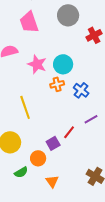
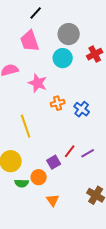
cyan circle: (63, 64) -> (63, 58), moved
purple line: (91, 119) -> (88, 153), moved
green semicircle: (21, 172) -> (22, 183), moved, turned 32

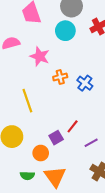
purple line: (88, 153) -> (91, 143), moved
green semicircle: (22, 183) -> (27, 176), moved
orange triangle: (53, 200) -> (55, 177), size x1.6

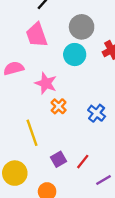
orange cross: (60, 77) -> (59, 106), moved, turned -32
purple square: (56, 138) -> (59, 159), moved

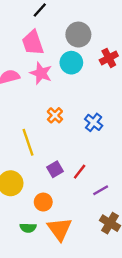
pink star: (46, 83) -> (41, 73), moved

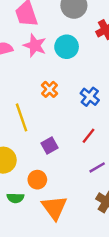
cyan circle: (71, 63) -> (67, 47), moved
red line: (80, 172) -> (89, 136), moved
green semicircle: (28, 228) -> (15, 198), moved

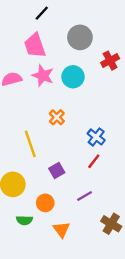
blue cross: (90, 97) -> (96, 137), moved
purple line: (97, 167) -> (85, 196), moved
orange triangle: (54, 208) -> (61, 230), size x0.7

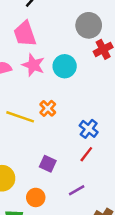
gray circle: (80, 37) -> (89, 25), moved
yellow line: (30, 144) -> (20, 117), moved, turned -52
purple square: (57, 171) -> (48, 164), turned -35

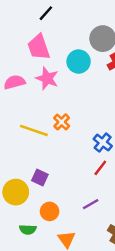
cyan circle: (65, 66) -> (79, 62), moved
purple square: (48, 164) -> (40, 178), moved

